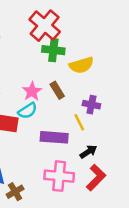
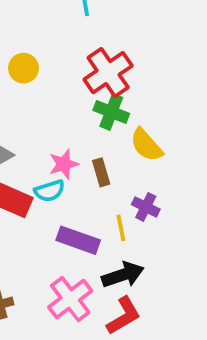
yellow semicircle: (81, 65) -> (146, 145), turned 50
black arrow: (88, 152) -> (123, 275), size x1.5
pink cross: (59, 176) -> (70, 299), turned 32

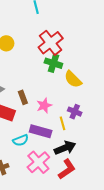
pink star: (64, 164) -> (44, 105), moved
brown rectangle: (101, 172) -> (23, 97), moved
cyan semicircle: (50, 191) -> (21, 140), moved

